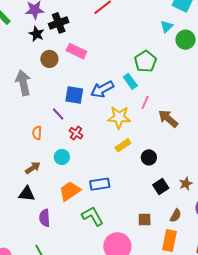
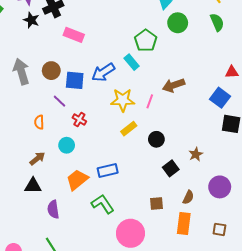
green circle: (186, 40) -> (178, 23), moved
brown circle: (49, 59) -> (51, 71), moved
pink line: (145, 102) -> (150, 101), moved
brown arrow: (168, 119) -> (174, 85), moved, turned -55
brown star: (186, 184) -> (196, 154), moved

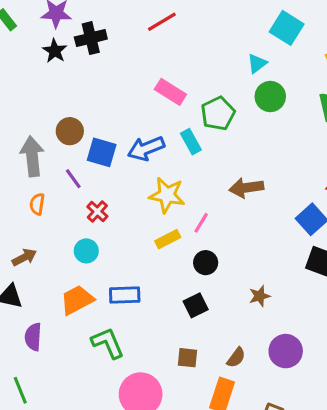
pink rectangle: (74, 35) -> (170, 92), moved
gray arrow: (21, 72) -> (32, 156), moved
pink line: (150, 101) -> (201, 223), moved
cyan circle: (67, 145) -> (86, 251), moved
black square: (171, 168) -> (196, 305), moved

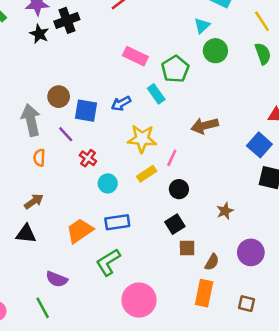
blue arrow: (146, 149) -> (121, 104), size x0.7
cyan circle: (86, 251) -> (108, 183), moved
purple semicircle: (33, 337) -> (57, 279), moved, turned -65
green L-shape: (108, 343) -> (108, 262), turned -92
brown square: (188, 358) -> (187, 248), moved

